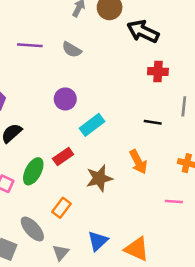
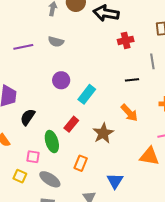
green ellipse: (33, 171) -> (52, 142), turned -30
gray ellipse: (32, 229) -> (50, 179), moved
orange triangle: (137, 249) -> (149, 156), moved

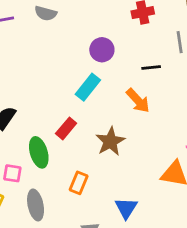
purple circle: (61, 80) -> (102, 50), moved
orange arrow: (129, 113) -> (138, 101), moved
gray ellipse: (50, 179) -> (36, 205), turned 45

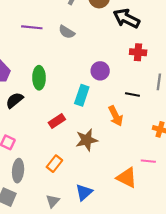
cyan rectangle: (88, 87) -> (82, 95), turned -36
green ellipse: (39, 152) -> (39, 78), moved

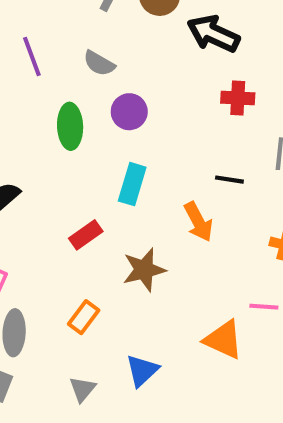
purple line: (32, 27) -> (32, 56), turned 66
purple circle: (100, 71) -> (129, 112), moved
green ellipse: (39, 78) -> (70, 126), moved

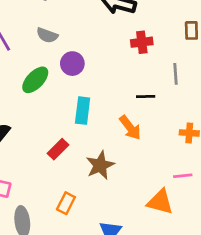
green ellipse: (70, 126) -> (35, 80), turned 56

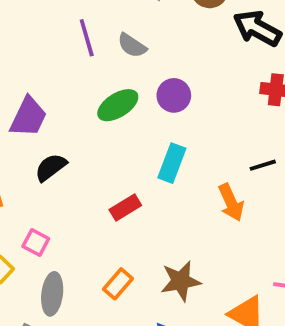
gray semicircle: (47, 35) -> (132, 45), moved
black line: (146, 96) -> (263, 165), turned -30
brown star: (100, 165) -> (181, 281), moved

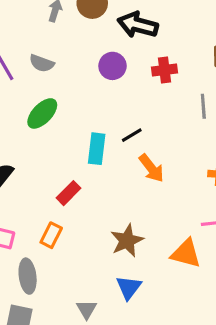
purple circle: (174, 95) -> (113, 66), moved
black line: (263, 165) -> (132, 135), moved
orange rectangle: (118, 284) -> (51, 235), moved

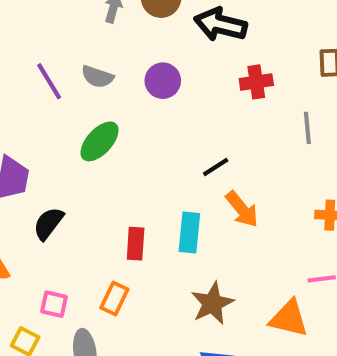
purple circle: (113, 66) -> (163, 81), moved
cyan rectangle: (97, 149) -> (189, 232), moved
red rectangle: (69, 193) -> (136, 244), turned -40

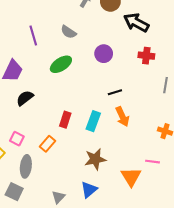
purple line: (49, 81) -> (33, 35), moved
purple circle: (163, 81) -> (104, 54), moved
orange triangle: (289, 318) -> (131, 177), turned 30

